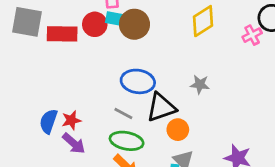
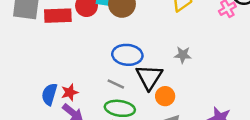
black triangle: (161, 107) -> (149, 77), turned -36

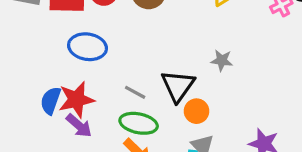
blue ellipse: (127, 55) -> (87, 47), moved
red star: (70, 92) -> (76, 100), size x1.6

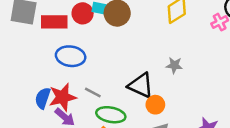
black triangle: (178, 86) -> (141, 85), turned -40
gray line: (135, 92) -> (93, 93), moved

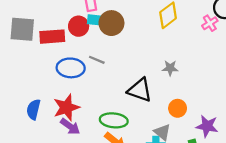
gray line: (93, 93) -> (97, 60), moved
blue semicircle: (43, 98) -> (33, 109), moved
orange circle: (155, 105) -> (178, 108), moved

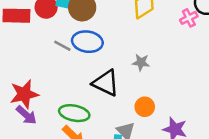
blue ellipse: (71, 68) -> (87, 42), moved

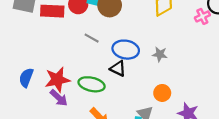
blue ellipse: (87, 42) -> (126, 50), moved
black triangle: (106, 83) -> (118, 69), moved, size x0.7
green ellipse: (74, 113) -> (92, 84), moved

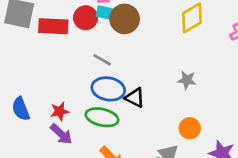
blue ellipse: (126, 50) -> (108, 89), moved
blue semicircle: (26, 78) -> (21, 109), turned -42
red star: (57, 80) -> (60, 111), size x0.6

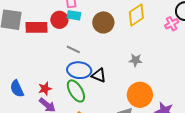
brown circle: (125, 19) -> (103, 22), moved
green ellipse: (102, 117) -> (76, 91), turned 50
orange circle: (190, 128) -> (140, 95), size x1.6

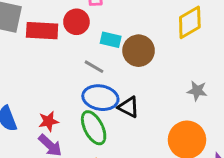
cyan rectangle: (74, 15) -> (111, 40), moved
brown circle: (103, 22) -> (139, 51), moved
gray star: (136, 60) -> (197, 91), moved

